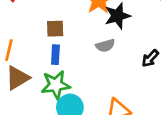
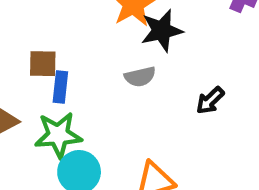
brown square: (55, 29) -> (43, 64), moved

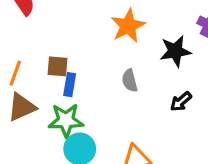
black star: (162, 31) -> (175, 51), moved
gray semicircle: (140, 77) -> (130, 81), turned 85

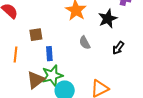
brown square: (58, 66) -> (36, 35), moved
brown triangle: (22, 107) -> (36, 80), moved

